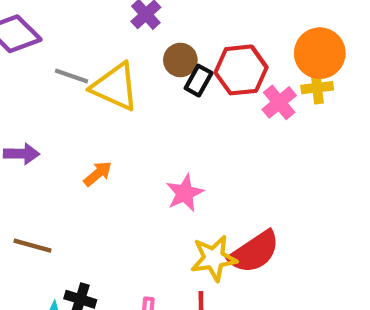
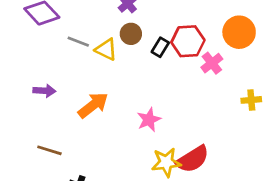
brown circle: (180, 60) -> (131, 34), moved
yellow triangle: (115, 87) -> (106, 50), size x0.7
yellow cross: (317, 88) -> (251, 100), moved
orange arrow: (98, 174) -> (93, 105), size x1.6

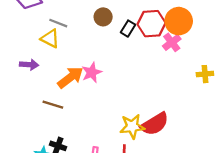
orange circle: (239, 32) -> (179, 21), moved
yellow triangle: (106, 50) -> (50, 39), moved
pink star: (149, 120) -> (92, 72), moved
brown line: (49, 150) -> (53, 105), moved

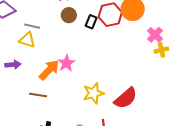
pink cross: (172, 42) -> (155, 35), moved
yellow star: (132, 126) -> (93, 93), moved

